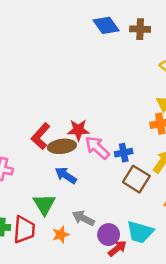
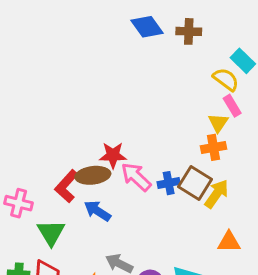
red L-shape: (41, 136) -> (67, 186), moved
brown square: (136, 179) -> (195, 183), moved
green triangle: (44, 204) -> (51, 233), moved

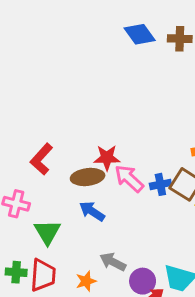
red L-shape: (67, 186) -> (41, 159), moved

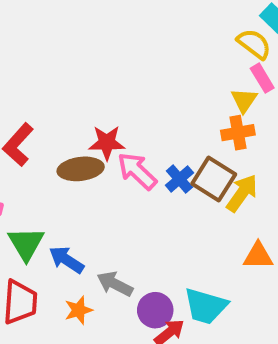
blue cross: (160, 184) -> (179, 179), turned -30
blue arrow: (92, 211) -> (66, 260), moved

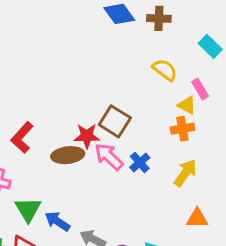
yellow semicircle: (254, 44) -> (165, 70), moved
yellow triangle: (244, 100) -> (187, 105), turned -36
brown square: (214, 179) -> (115, 121), moved

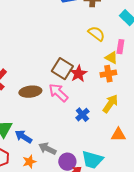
pink rectangle: (200, 89) -> (120, 47), turned 40
red star: (87, 136) -> (78, 74), moved, turned -30
blue cross: (140, 162) -> (82, 115), moved

